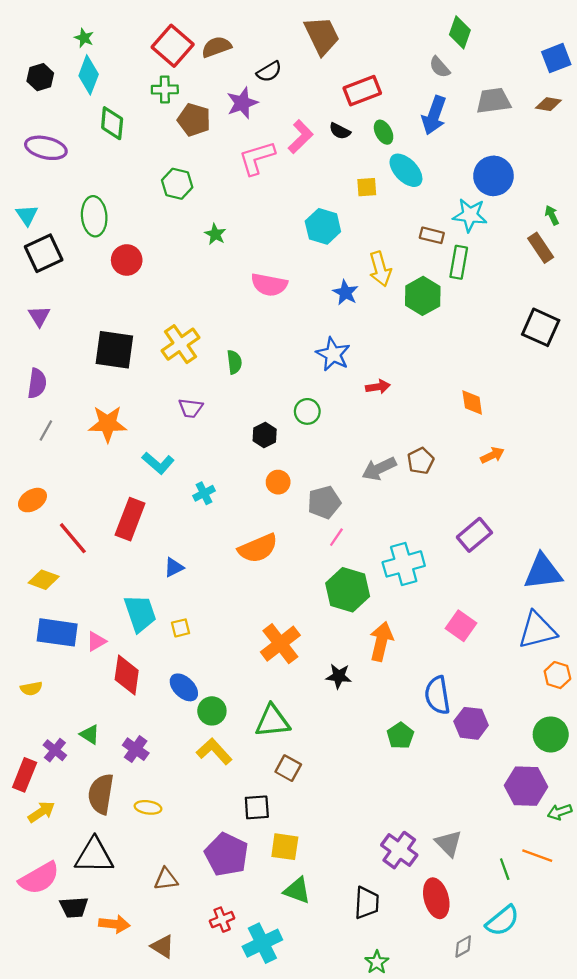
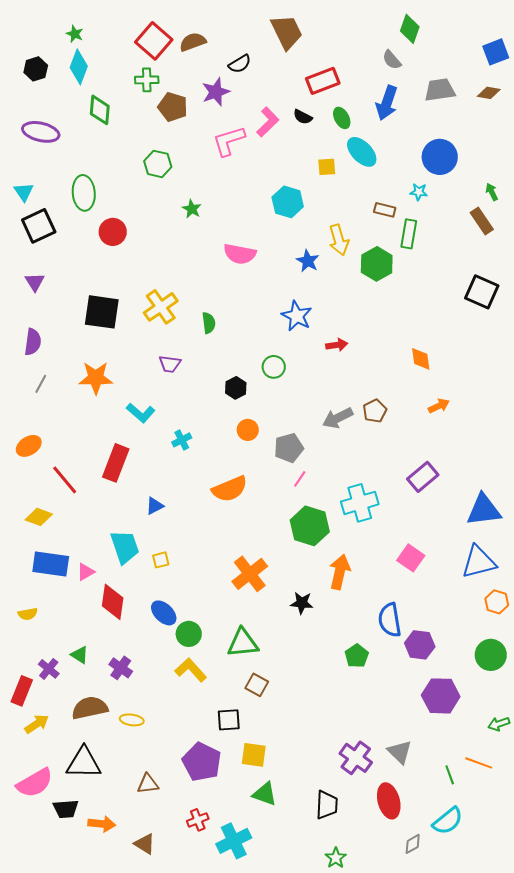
cyan star: (470, 215) -> (419, 192), size x0.6
purple hexagon: (526, 786) -> (441, 696), moved
brown semicircle: (101, 794) -> (90, 708), turned 69

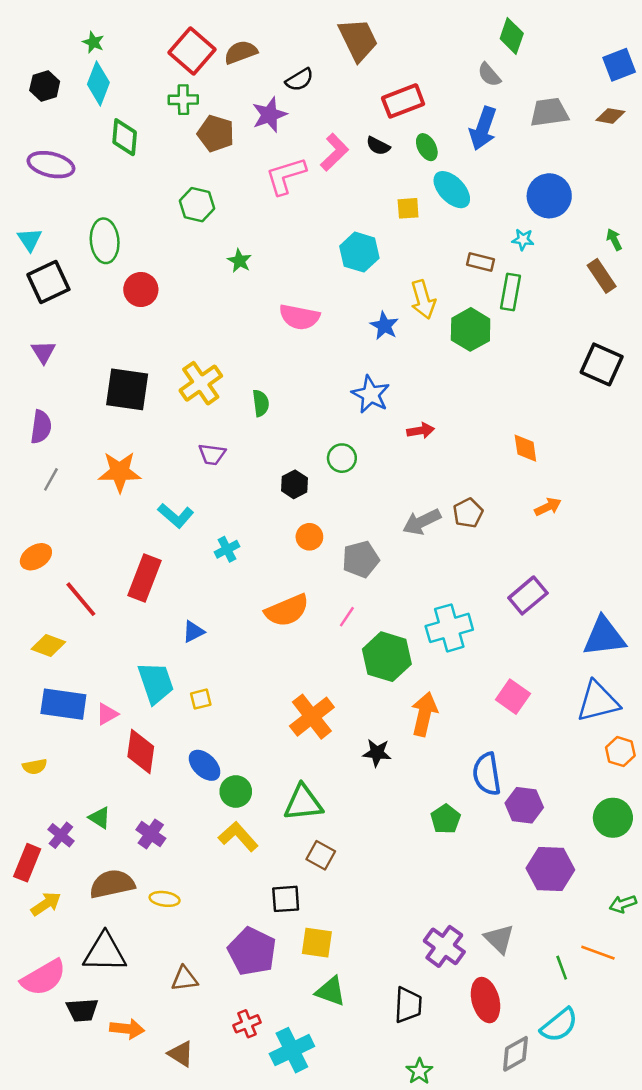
pink line: (300, 479) -> (347, 617), moved
gray diamond: (413, 844) -> (515, 1054), size x1.4

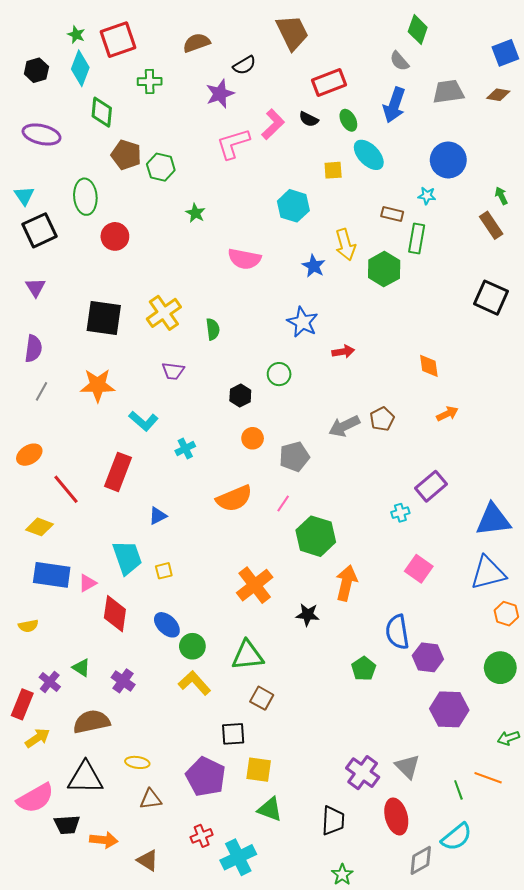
red square: (192, 51) -> (118, 40), moved, turned 30
brown pentagon: (216, 133) -> (126, 155), moved
cyan cross: (449, 628) -> (400, 513), moved, size x0.5
yellow ellipse: (165, 899) -> (137, 762), moved

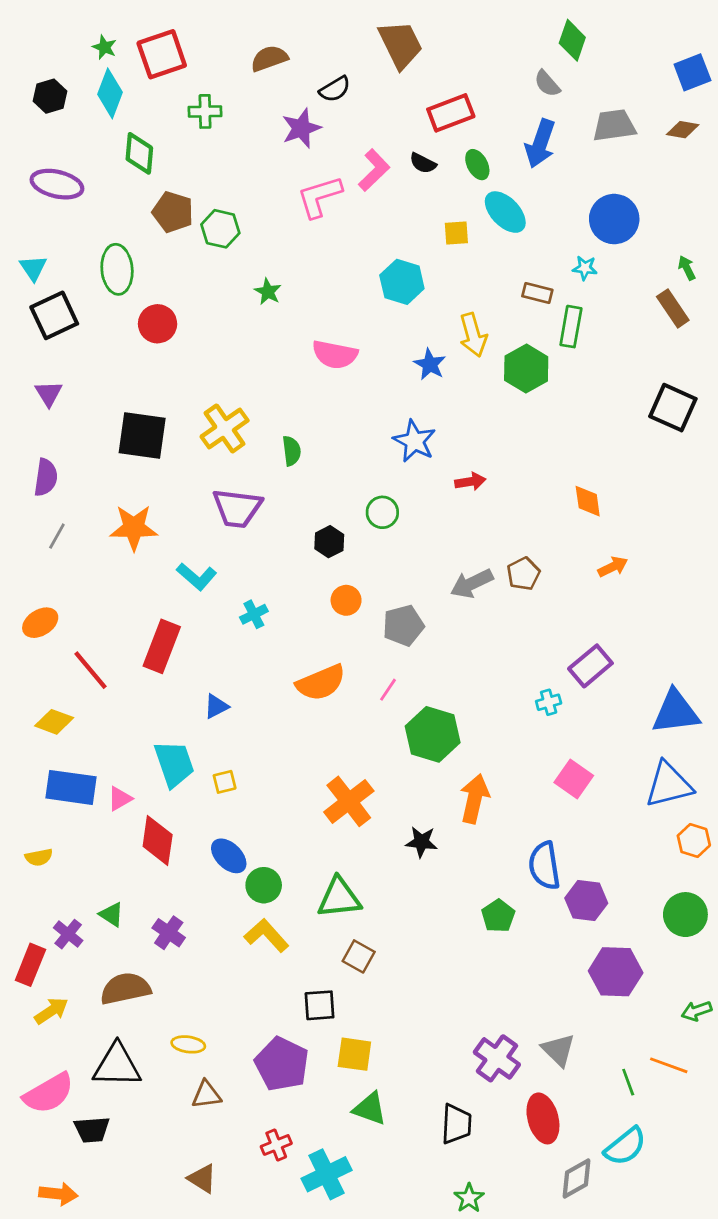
purple trapezoid: (173, 371) -> (237, 508), size x1.6
orange arrow: (104, 840) -> (58, 1194), moved

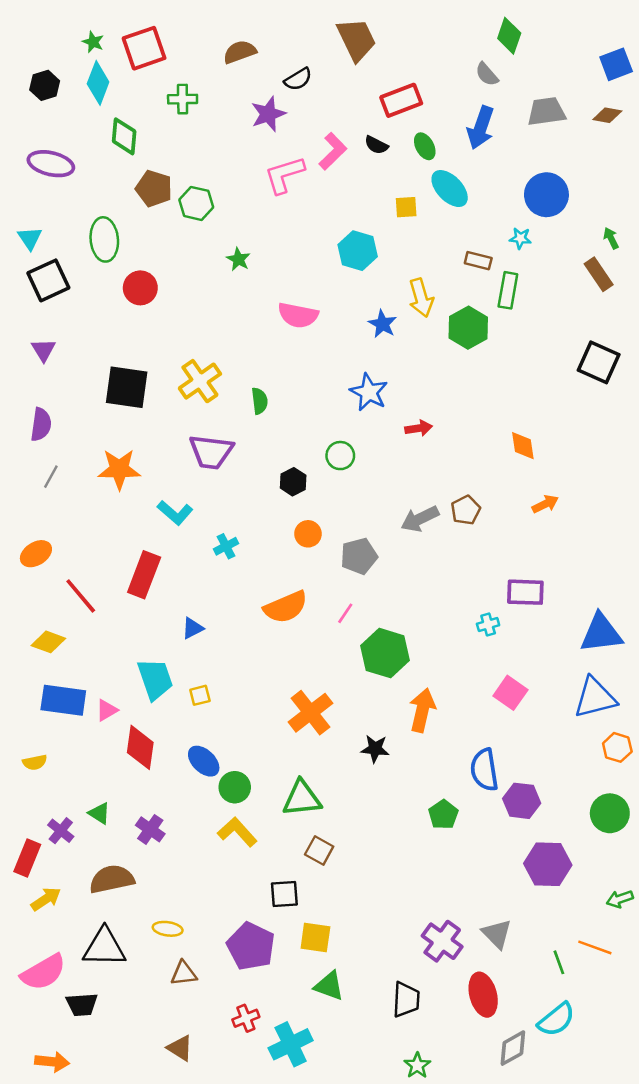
purple rectangle: (590, 666) -> (525, 592), turned 42

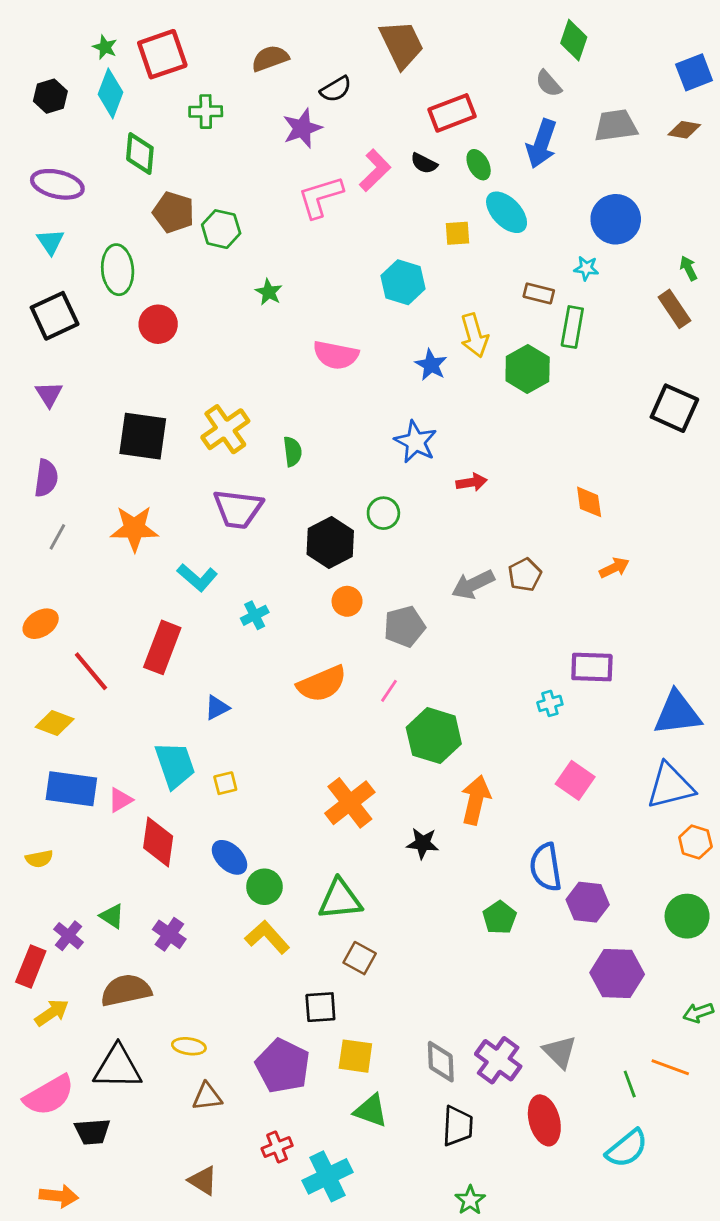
cyan triangle: (30, 238) -> (50, 242), moved
black hexagon: (293, 482) -> (330, 543), size x1.6
gray diamond: (513, 1048) -> (441, 1062), moved, turned -63

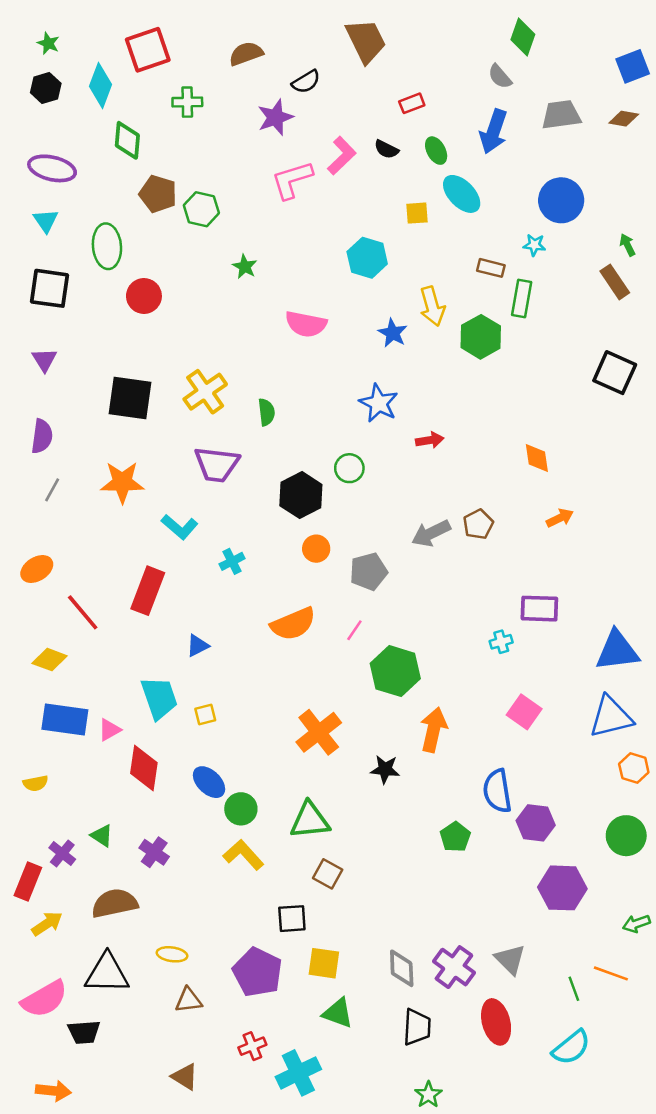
green star: (105, 47) -> (48, 43), moved
red rectangle: (452, 113) -> (412, 103), size x0.6
black square: (55, 316) -> (50, 288), turned 33

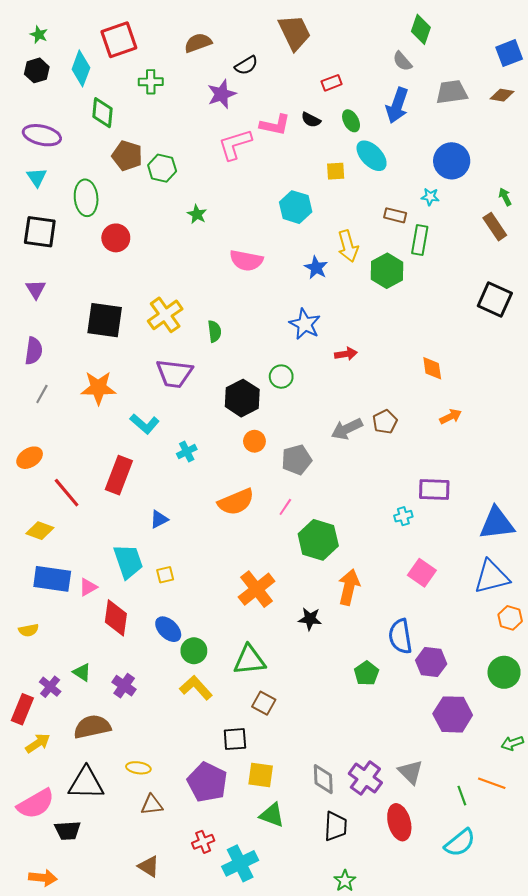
pink L-shape: (342, 156) -> (275, 125), turned 56

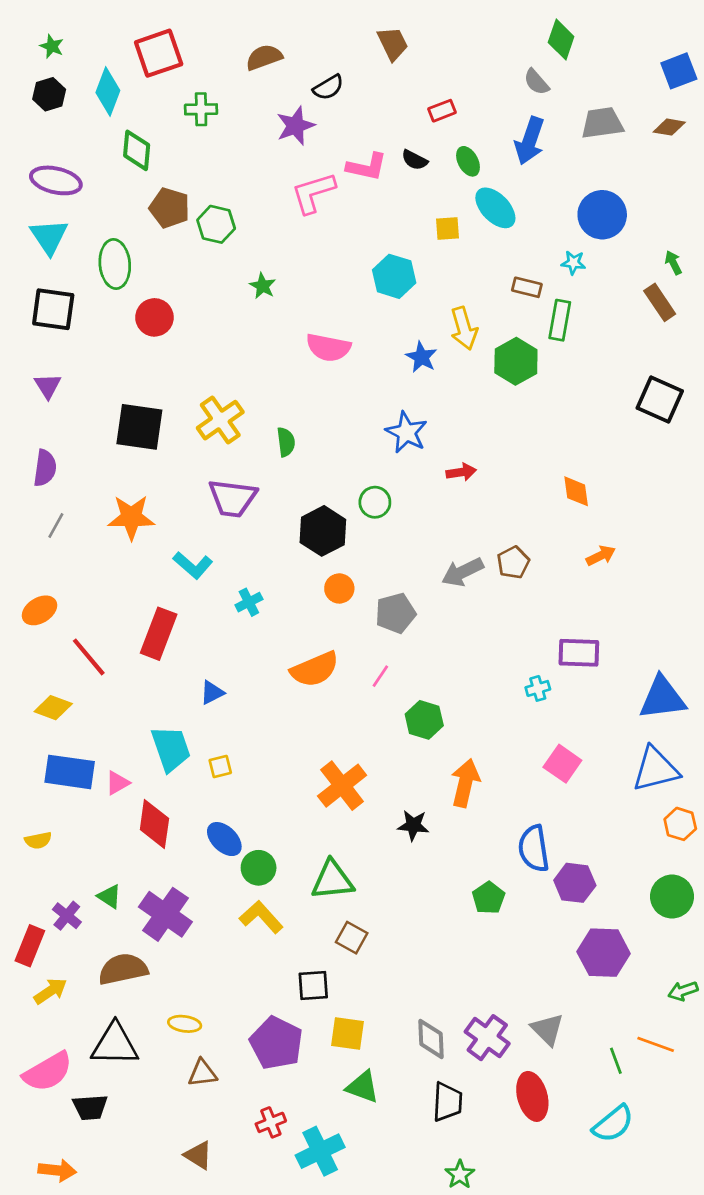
brown trapezoid: (295, 32) -> (393, 44), size x0.7
cyan triangle: (37, 177) -> (49, 237), size x1.4
green hexagon: (318, 540) -> (424, 720), size x0.7
purple cross: (124, 686) -> (165, 914), size x1.6

